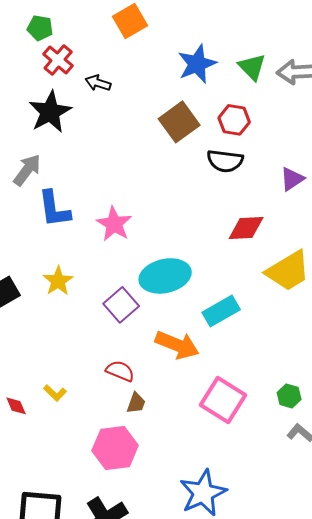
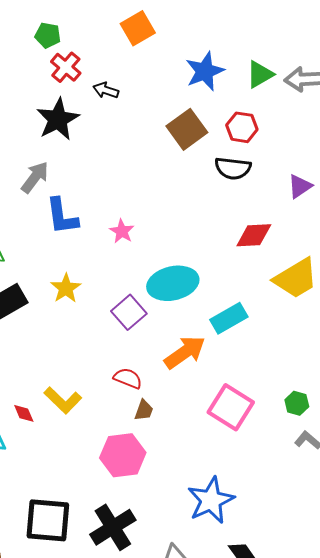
green triangle: (252, 67) -> (260, 74), turned 44
pink star: (114, 224) -> (122, 231), size x0.7
orange arrow: (177, 345) -> (185, 352), turned -57
yellow L-shape: (55, 393) -> (63, 400), size x1.6

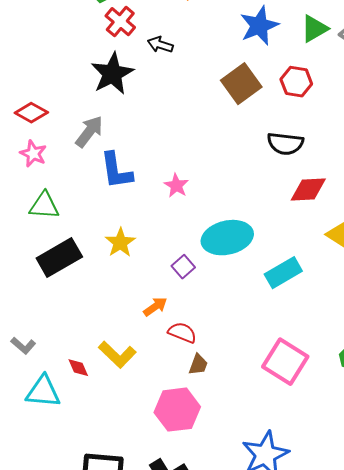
black semicircle: (233, 168) -> (285, 144), moved
purple square: (129, 312) -> (183, 267), size x0.7
orange arrow: (185, 352) -> (155, 307), moved, size x0.6

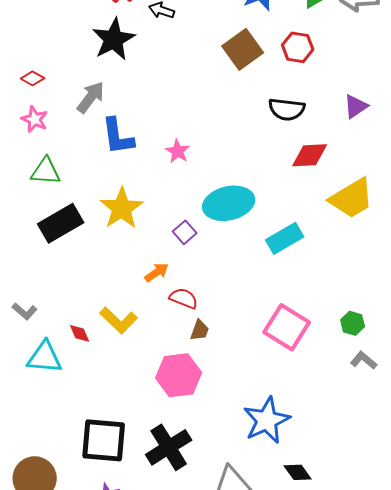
red diamond: (31, 113) -> (33, 78), size x0.7
yellow star: (120, 243) -> (122, 208), size x1.4

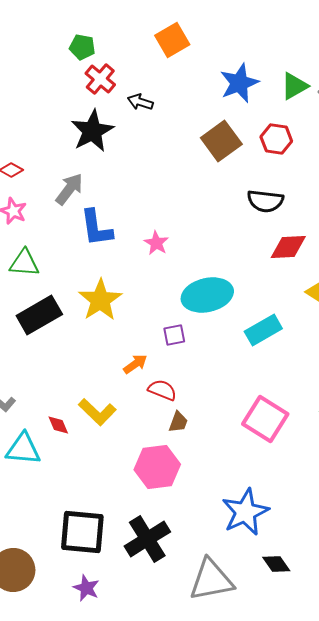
purple square: (185, 232) -> (174, 335), moved, turned 30

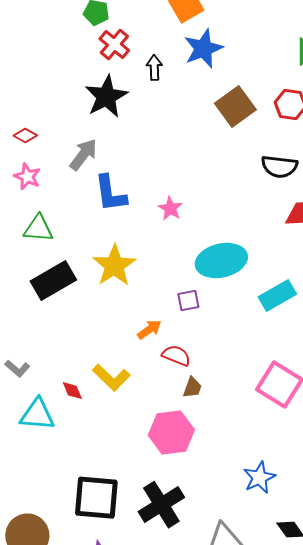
blue star: (239, 83) -> (203, 49), moved
black arrow: (140, 102) -> (154, 68), turned 70
blue star: (245, 512) -> (259, 478), size x0.7

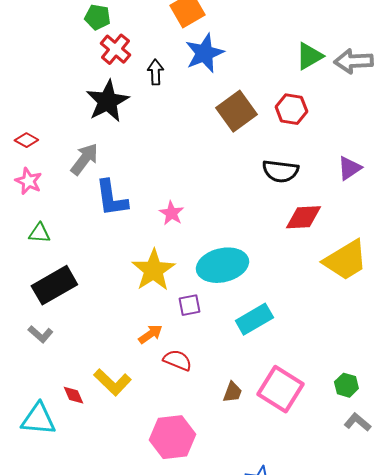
green triangle: (38, 229) -> (39, 233), size x0.7
yellow star: (114, 266) -> (153, 270), moved
cyan rectangle: (277, 296) -> (254, 319), moved
gray L-shape: (17, 369) -> (40, 334), moved
brown trapezoid: (192, 388) -> (232, 392), moved

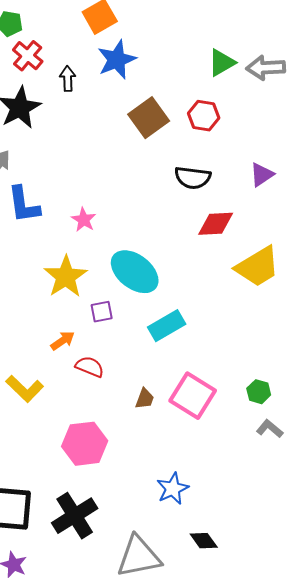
cyan ellipse: (222, 265) -> (135, 272), turned 51

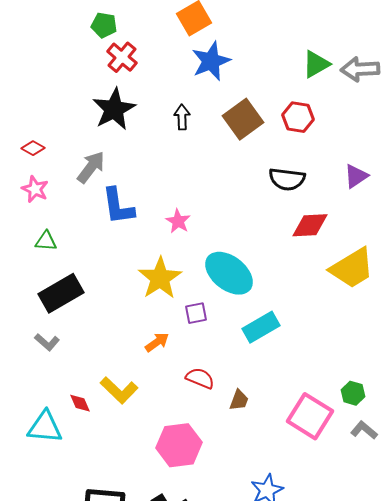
black arrow: (68, 79) -> (182, 117), moved
red semicircle: (90, 367) -> (200, 378), moved
pink square: (193, 396) -> (310, 416), moved

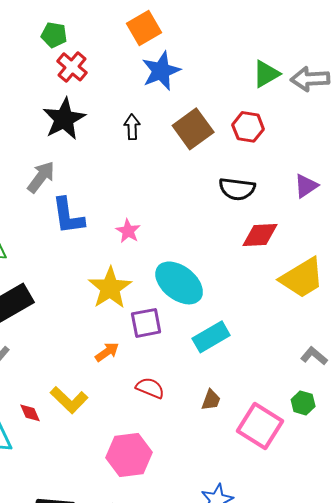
purple square: (196, 313) -> (146, 323), size x1.4
brown trapezoid: (239, 400) -> (211, 400), moved
gray L-shape: (364, 430) -> (314, 356), moved

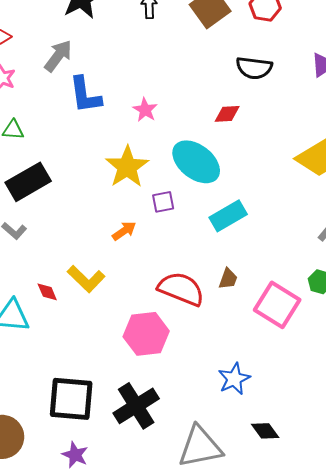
red diamond: (260, 235) -> (227, 114), moved, size x0.7
purple square: (146, 323) -> (163, 202), size x0.7
red semicircle: (150, 388) -> (181, 289), moved, size x1.6

